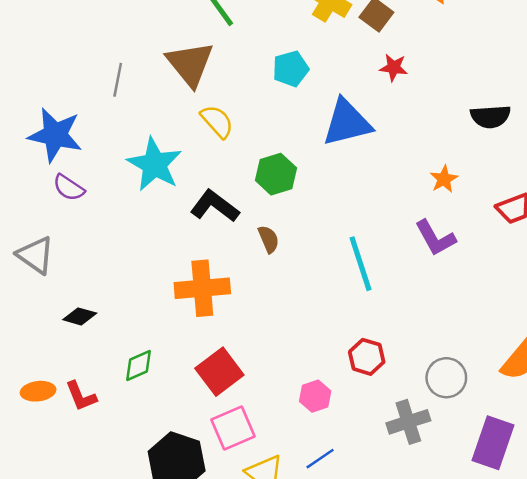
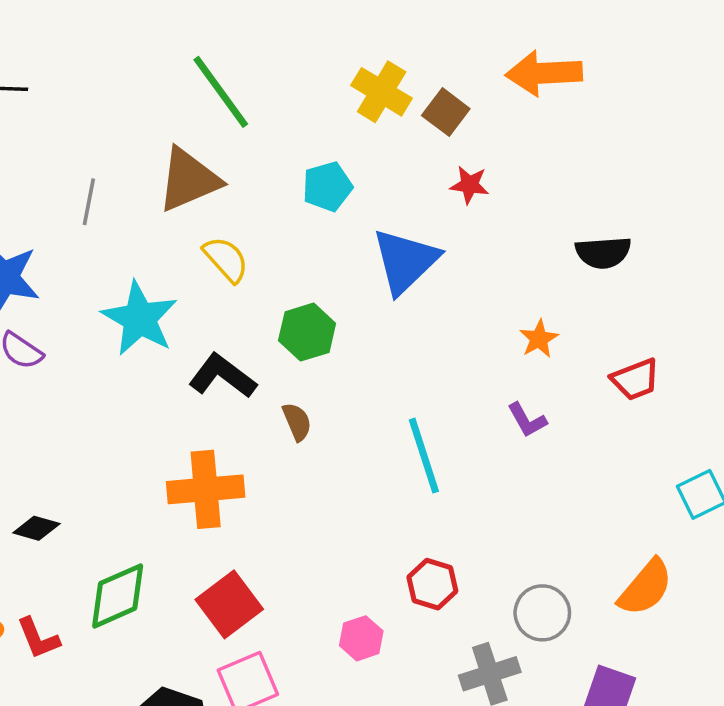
brown triangle: (190, 64) -> (189, 180), turned 46
blue triangle: (347, 123) -> (405, 261), turned -30
purple L-shape: (435, 238) -> (527, 420), size x0.7
green diamond: (139, 365) -> (118, 596), size x1.5

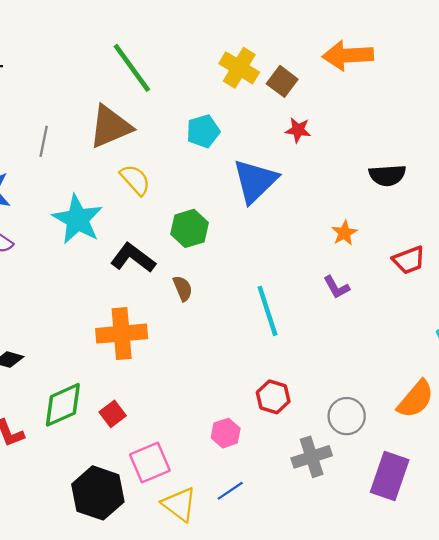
red square: (229, 604) -> (113, 414), moved, size x0.6

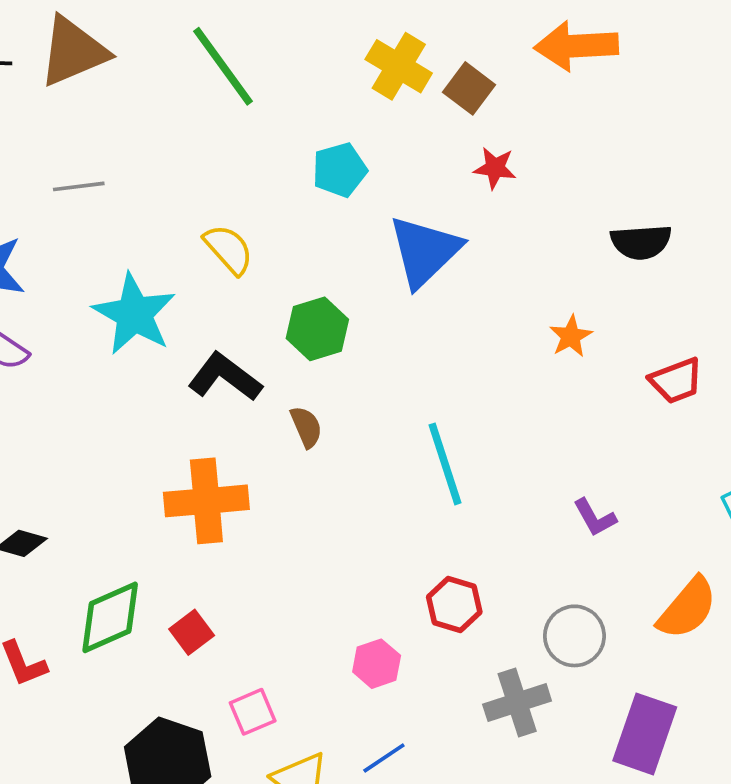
brown triangle: (110, 127) -> (73, 51), moved
gray line: (44, 141) -> (79, 186), turned 72
purple L-shape: (336, 287) -> (595, 518), moved
pink square: (150, 462) -> (253, 712), size x0.7

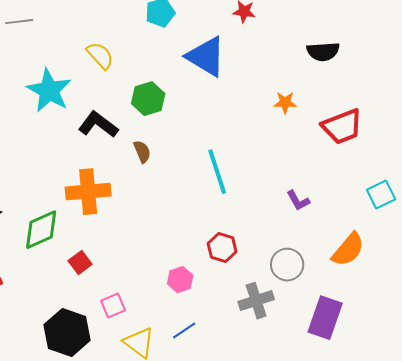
blue triangle: (425, 251) -> (206, 57), turned -45
orange star: (571, 336) -> (285, 103), turned 30
red trapezoid: (676, 381) -> (342, 127), size x1.4
green diamond: (110, 617) -> (41, 230), moved

